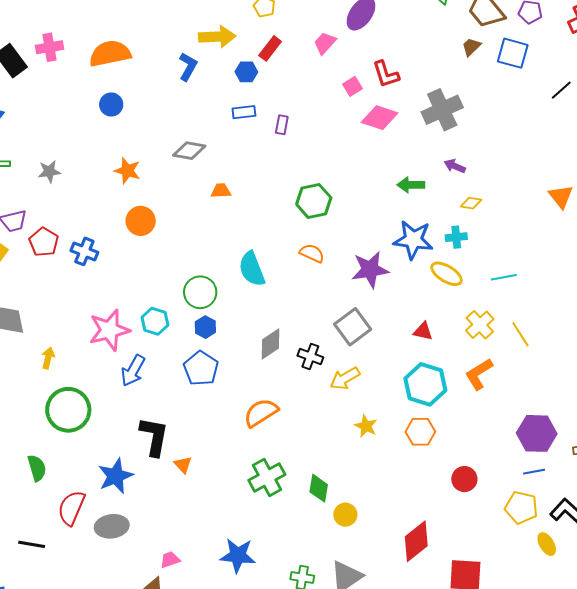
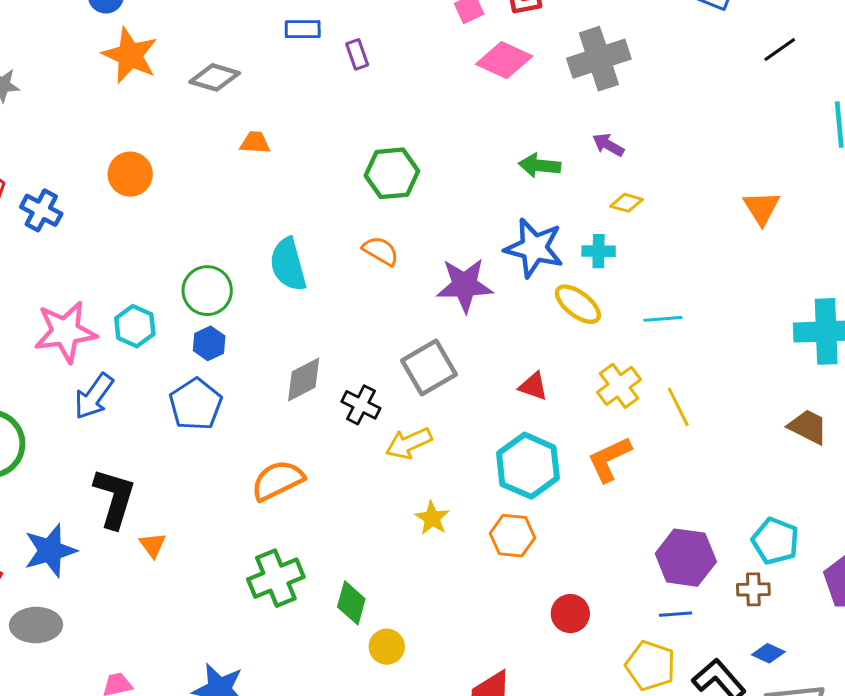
purple rectangle: (282, 125) -> (357, 54), turned -36
orange star: (127, 171) -> (130, 55), moved, size x1.4

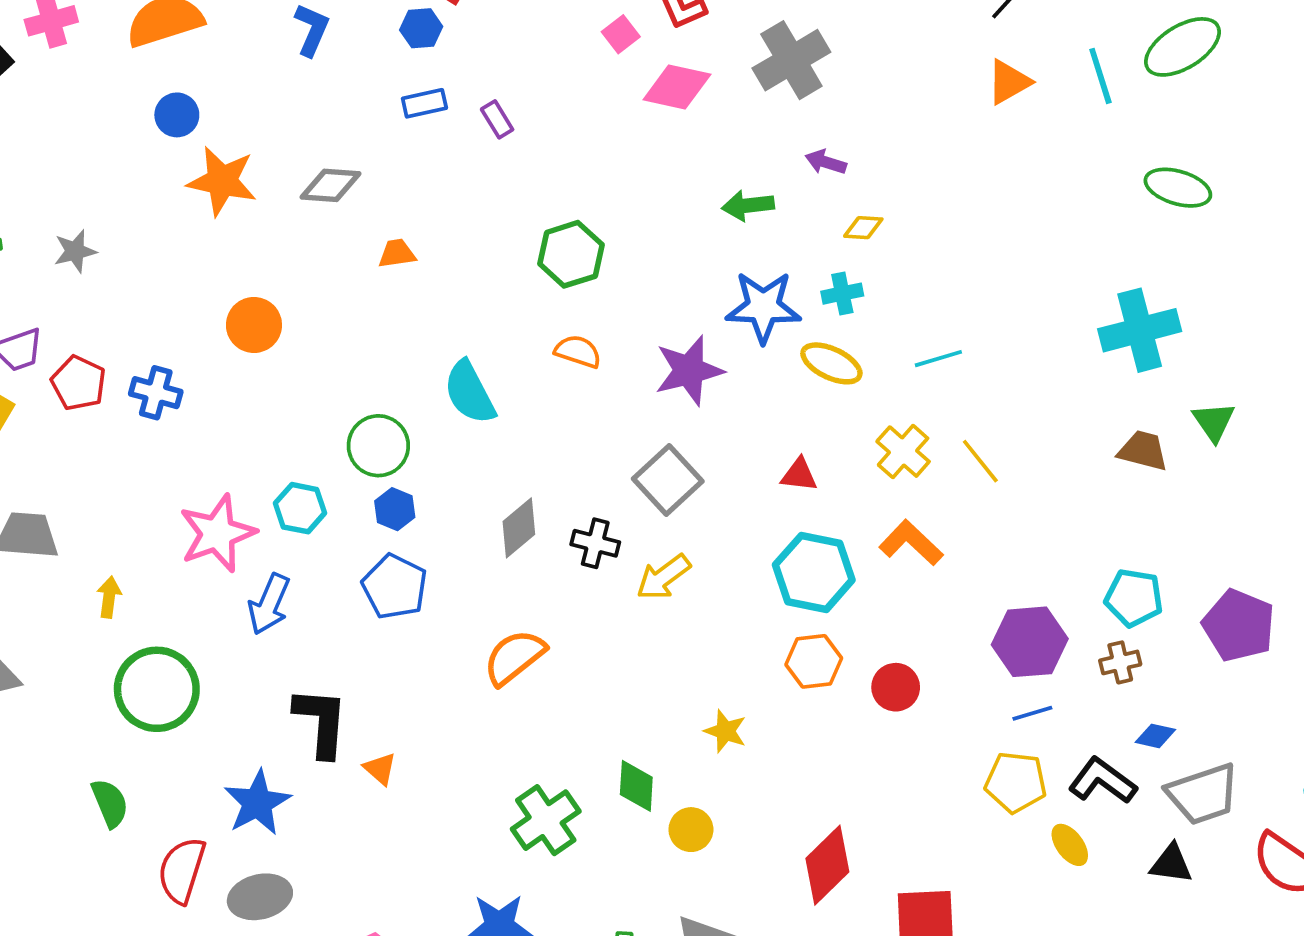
orange triangle: (762, 208) -> (1009, 82), moved, turned 45
orange L-shape: (609, 459) -> (911, 543), turned 81
yellow star: (432, 518) -> (725, 731), moved
green cross: (276, 578) -> (546, 820), moved
red circle: (570, 614) -> (896, 687), moved

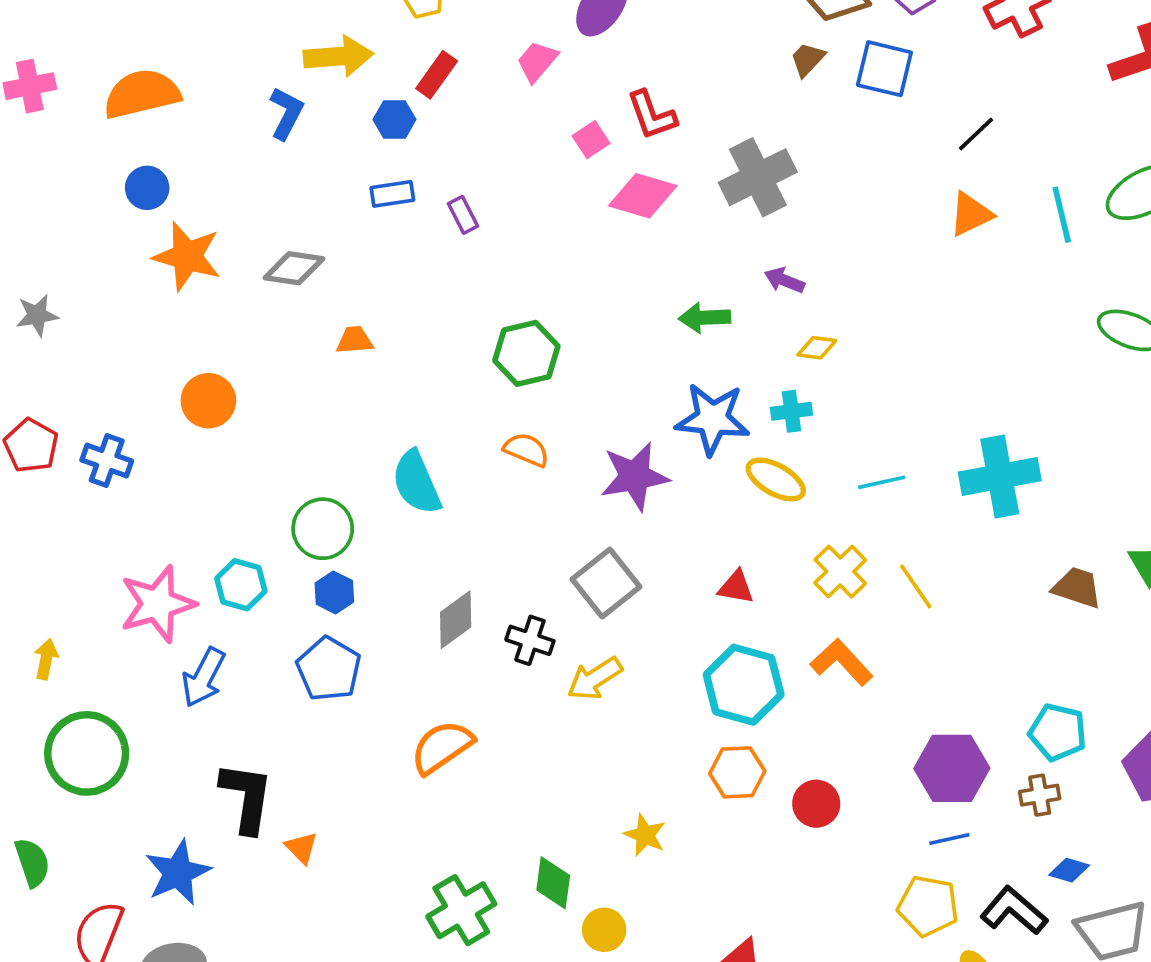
cyan cross: (1140, 330) -> (1000, 476), moved

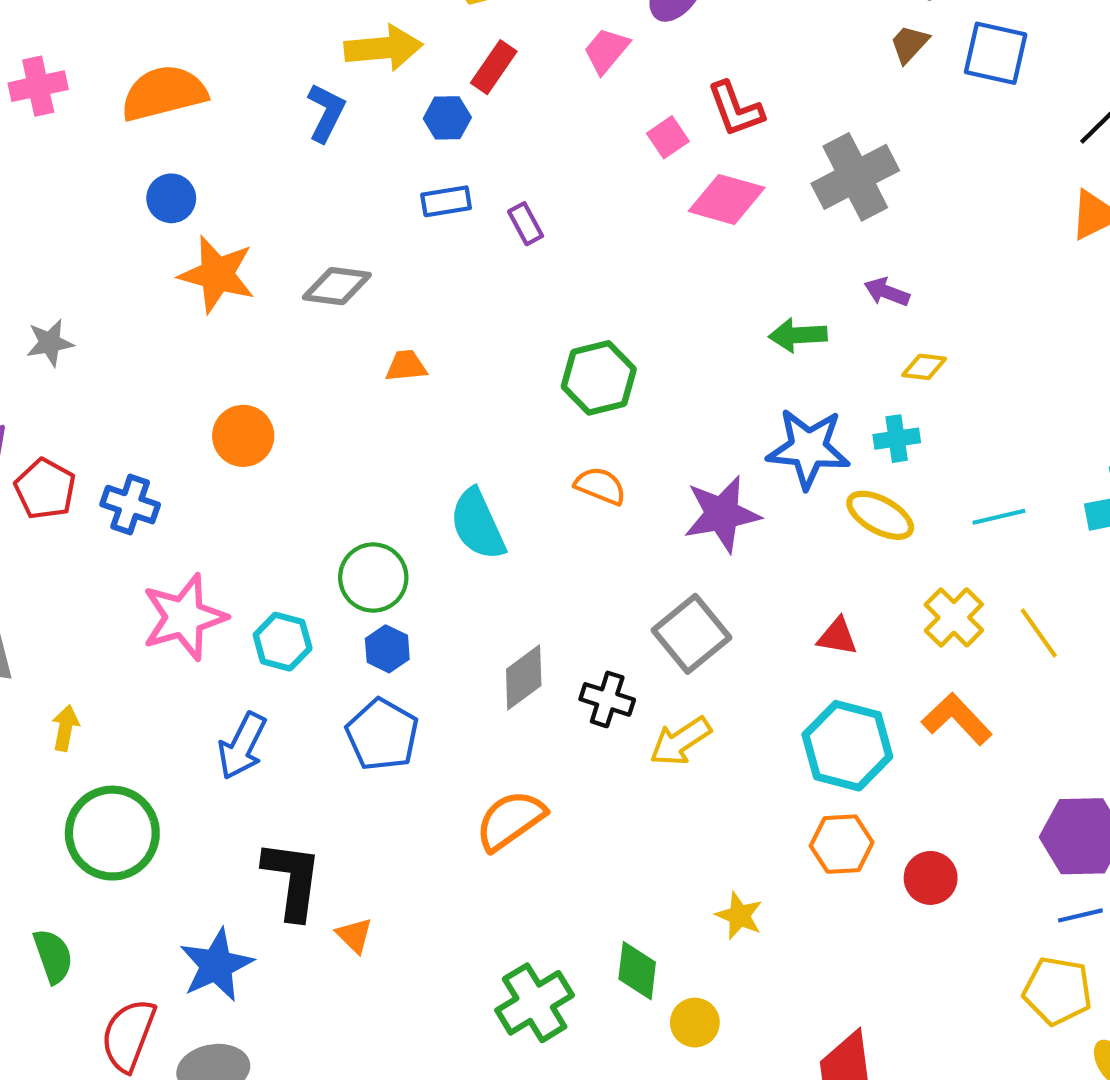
pink star: (158, 604) -> (184, 617), moved

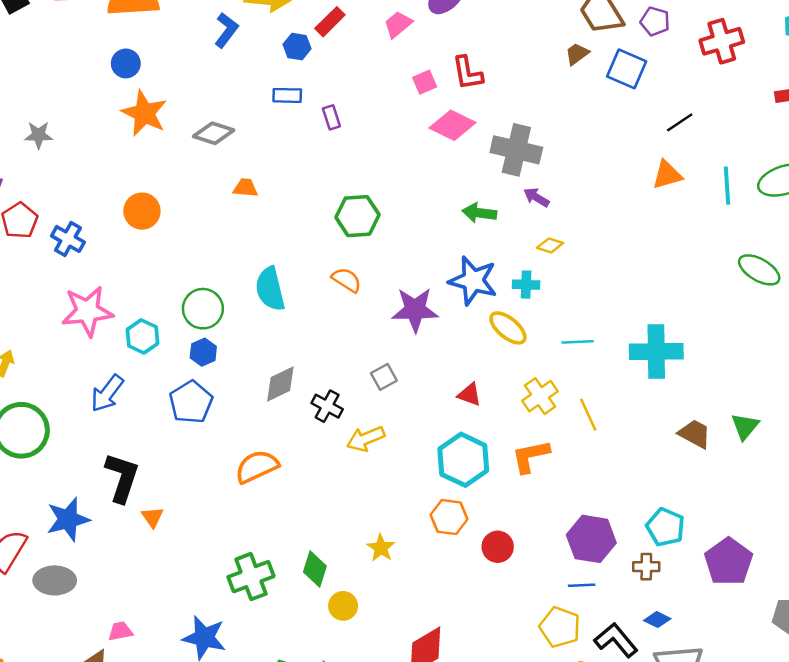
gray cross: (855, 177) -> (516, 150), moved, turned 30
gray square: (691, 634) -> (384, 377), size x0.6
orange L-shape: (957, 719) -> (531, 456), turned -69

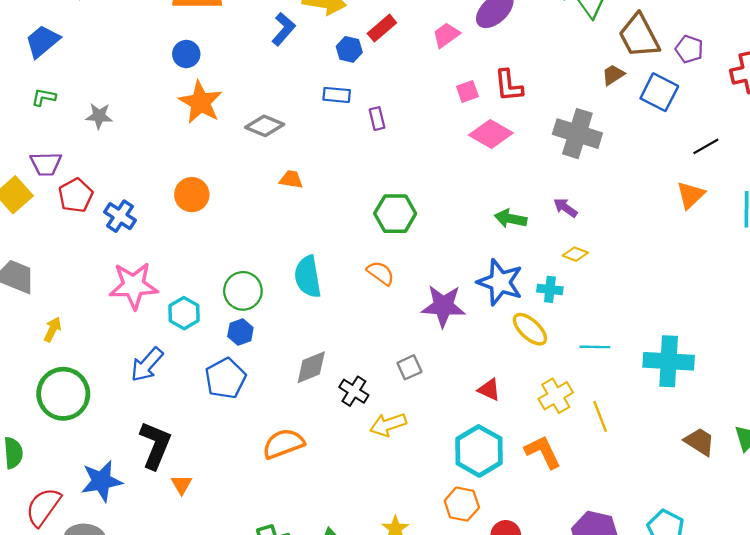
gray cross: (516, 150) -> (577, 134), moved
orange triangle: (667, 175) -> (690, 195), turned -32
orange L-shape: (531, 456) -> (543, 452), turned 72

